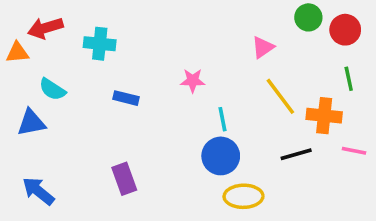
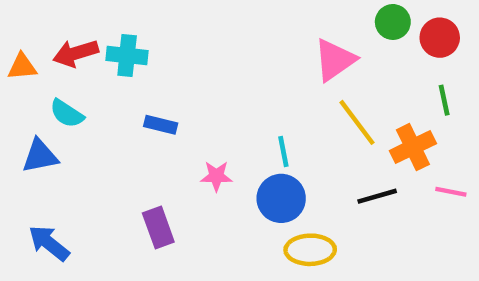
red arrow: (45, 28) -> (76, 53), moved
pink triangle: (263, 47) -> (335, 60), size x1.5
pink star: (193, 81) -> (216, 176), moved
orange cross: (324, 116) -> (413, 147), turned -32

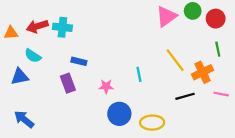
pink triangle: (335, 60) -> (166, 16), moved
blue circle: (281, 198) -> (119, 114), moved
purple rectangle: (158, 227) -> (68, 83), moved

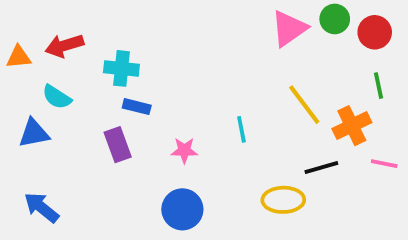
cyan cross: (62, 27) -> (121, 68), moved
blue circle: (119, 114) -> (182, 209), moved
yellow ellipse: (152, 123) -> (283, 200), moved

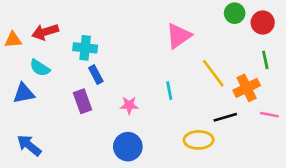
pink triangle: (289, 28) -> (179, 36), moved
blue rectangle: (137, 107) -> (96, 75), turned 48

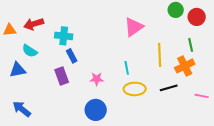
green line: (265, 60) -> (191, 45), moved
yellow line: (213, 73) -> (160, 55), turned 35
pink line: (269, 115) -> (202, 96), moved
yellow ellipse: (199, 140) -> (135, 89), moved

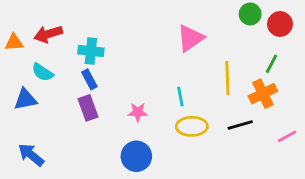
green line: (191, 45) -> (271, 64), turned 40
blue rectangle: (72, 56) -> (89, 79), moved
pink line: (202, 96) -> (287, 136), turned -40

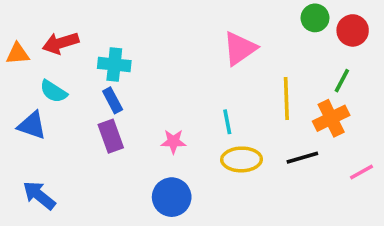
blue triangle: (25, 99) -> (32, 125), turned 30

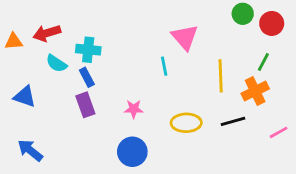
pink triangle: (240, 48) -> (185, 37), turned -36
cyan semicircle: (53, 91) -> (56, 63), moved
cyan line: (227, 122) -> (164, 66), moved

